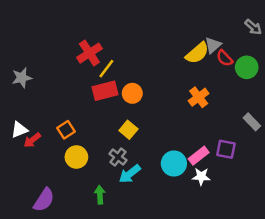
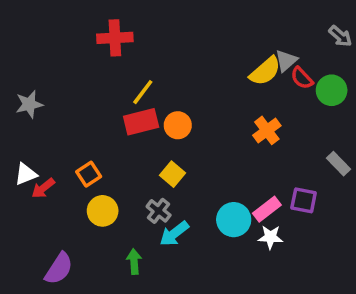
red cross: (89, 53) -> (115, 38), moved, turned 30

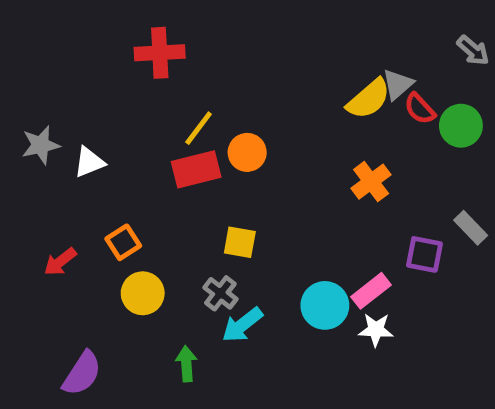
orange circle: (178, 125) -> (247, 152), moved
white triangle: (26, 174) -> (89, 162), moved
yellow square: (172, 174) -> (240, 242), turned -30
purple square: (304, 200) -> (424, 254), moved

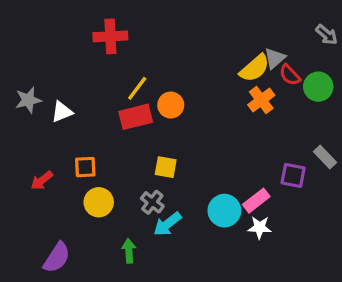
orange cross: (371, 182) -> (261, 100), moved
orange square: (123, 242) -> (85, 167), turned 30

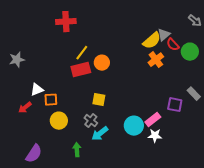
white triangle: (62, 112) -> (37, 90), moved

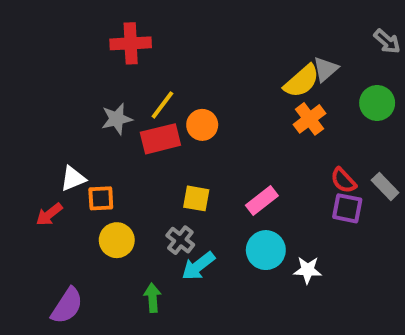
red semicircle: (173, 45) -> (343, 181), moved
gray star: (17, 60) -> (117, 119), moved
pink rectangle: (153, 120) -> (262, 200), moved

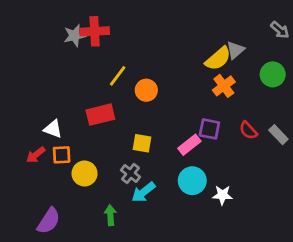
gray star: (117, 119) -> (74, 36), moved
red rectangle: (160, 139) -> (100, 115), moved
white triangle: (73, 179) -> (53, 129), turned 42
orange square: (101, 198) -> (62, 155), moved
purple square: (347, 208) -> (209, 129), moved

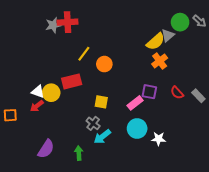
green circle: (273, 74) -> (180, 22), moved
red arrow: (36, 155) -> (37, 106), moved
orange square: (62, 155) -> (10, 115), moved
yellow circle: (85, 173) -> (51, 93), moved
purple semicircle: (49, 221) -> (46, 149), moved

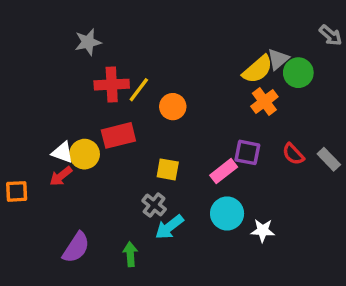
red cross: (68, 22) -> (112, 85), moved
green circle: (180, 22) -> (298, 73), moved

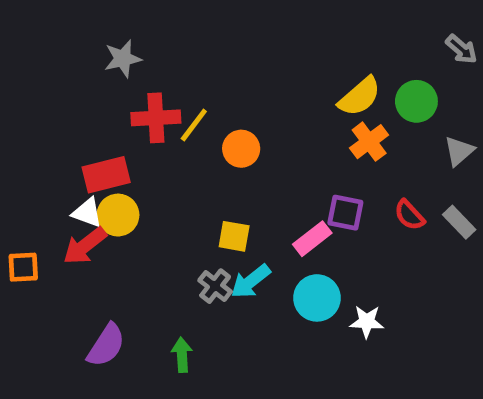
gray triangle: (278, 59) -> (459, 151), moved
red rectangle: (118, 135) -> (106, 175), moved
red arrow: (61, 176) -> (85, 246), size x1.4
cyan arrow: (169, 227) -> (251, 281), moved

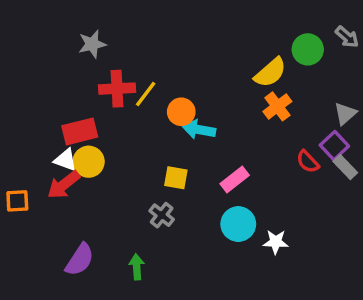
green circle: (416, 101) -> (308, 49), moved
purple square: (345, 213) -> (334, 146), moved, turned 36
cyan arrow: (251, 281) -> (199, 130), moved, turned 48

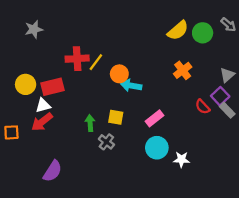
gray star: (92, 44) -> (34, 29), moved
yellow semicircle: (270, 73) -> (178, 30), moved
white triangle: (65, 160) -> (43, 106), turned -35
yellow circle: (89, 162) -> (26, 84), moved
green arrow: (137, 267) -> (90, 123), moved

